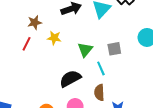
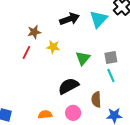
cyan line: (101, 68) -> (111, 76), moved

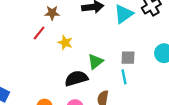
yellow star: (53, 47) -> (65, 42), moved
green triangle: (83, 58) -> (95, 61), moved

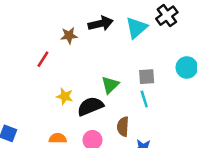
brown star: (52, 13) -> (69, 36), moved
yellow star: (65, 42) -> (65, 96), moved

